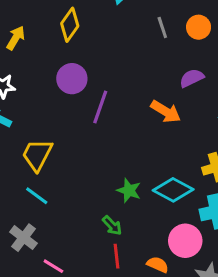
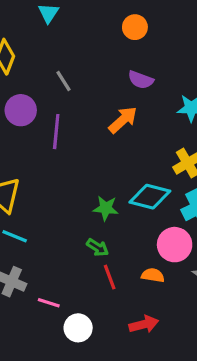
gray line: (162, 27) -> (63, 81), moved
purple semicircle: (192, 78) -> (141, 80), turned -120
orange arrow: (166, 112) -> (123, 120), turned -60

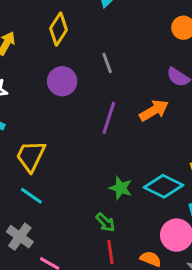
purple line: (56, 132) -> (109, 118), moved

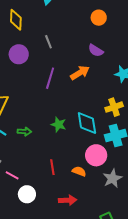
yellow diamond: (59, 29) -> (16, 20), turned -30
cyan diamond: (163, 186) -> (87, 123), turned 55
green arrow: (105, 222) -> (24, 132), moved, turned -40

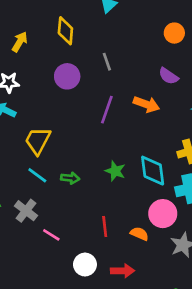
orange arrow: (80, 73) -> (146, 104), turned 48
white circle: (27, 194) -> (85, 265), moved

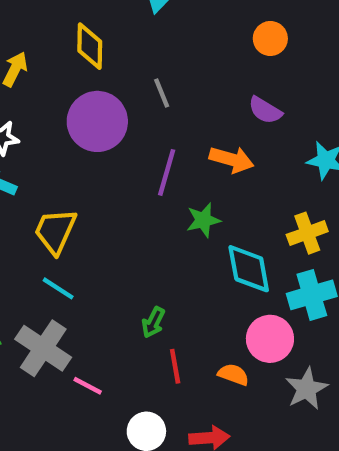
purple circle: (67, 76) -> (97, 121), size x1.4
green star: (115, 171) -> (203, 220), moved, turned -30
green arrow: (70, 178) -> (153, 322), moved, turned 114
gray cross: (26, 211) -> (43, 348), size x1.4

